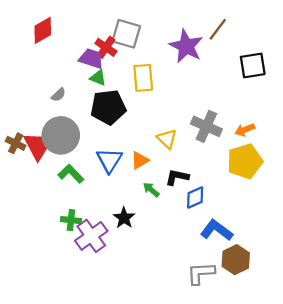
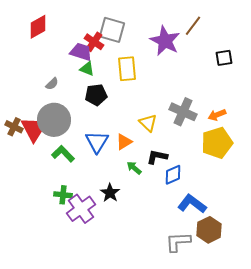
black square: (253, 65) -> (224, 58), size x0.7
black pentagon: (108, 107) -> (96, 95), size x0.7

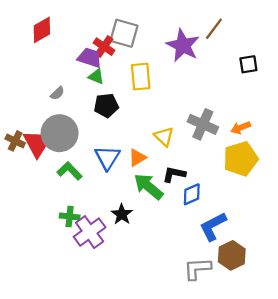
green arrow: (134, 168) -> (148, 186), size x1.8
blue L-shape: (192, 204) -> (213, 226), turned -64

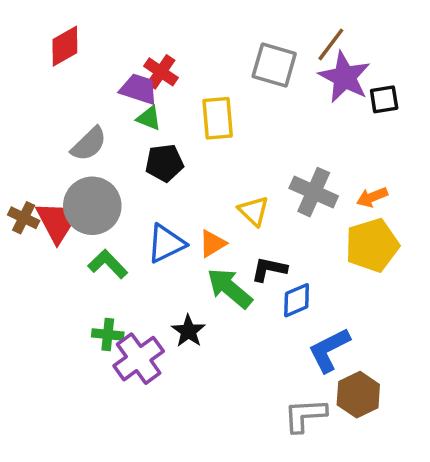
gray square: (124, 33) -> (274, 65), moved
purple star: (183, 45) -> (345, 77), moved
gray semicircle: (57, 93) -> (89, 144), size x1.6
blue triangle: (107, 158) -> (166, 244), turned 32

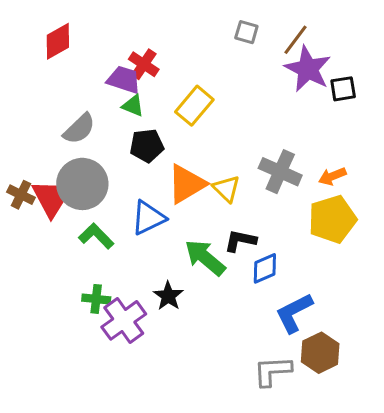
gray square: (274, 65) -> (246, 32), moved, size x0.6
yellow rectangle: (218, 118) -> (194, 106), turned 45
orange triangle: (212, 244) -> (187, 184), moved, size x1.6

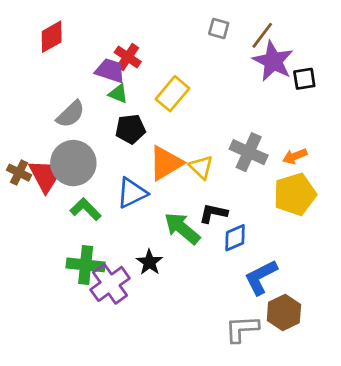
green cross: (96, 299) -> (86, 265), size x1.5

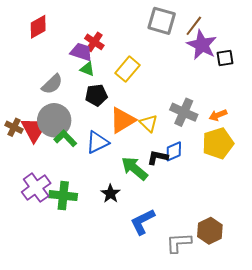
gray square: (219, 28) -> (162, 21), size x1.8
green L-shape: (86, 209) -> (65, 138), moved
blue diamond: (235, 238) -> (174, 151), moved
blue L-shape: (261, 277) -> (143, 222), moved
purple cross: (110, 284) -> (36, 188), moved

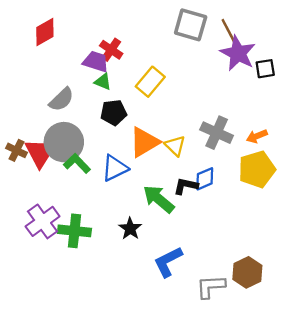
brown line: (194, 26) -> (228, 31), turned -65

